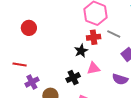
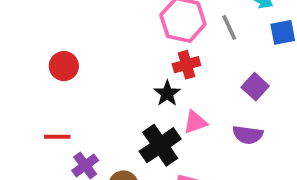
gray line: (114, 34) -> (229, 27), moved, turned 48
black cross: (73, 78) -> (160, 145), size x1.5

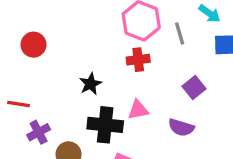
black star: (167, 93) -> (90, 84), moved
black cross: (160, 145) -> (105, 125), turned 32

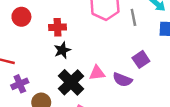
red cross: (138, 60) -> (58, 27), moved
black cross: (105, 125) -> (71, 82), turned 35
purple semicircle: (181, 128) -> (122, 80), moved

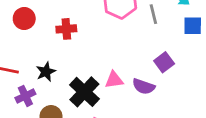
black star: (62, 50) -> (46, 72), moved

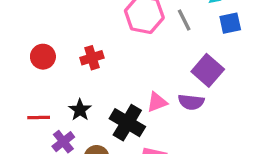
purple square: (164, 62) -> (208, 70), size x1.4

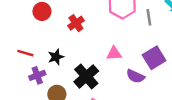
red cross: (92, 58) -> (76, 23), turned -35
pink triangle: (157, 102) -> (114, 53), moved

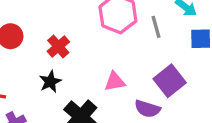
black star: (56, 57) -> (50, 82), moved

